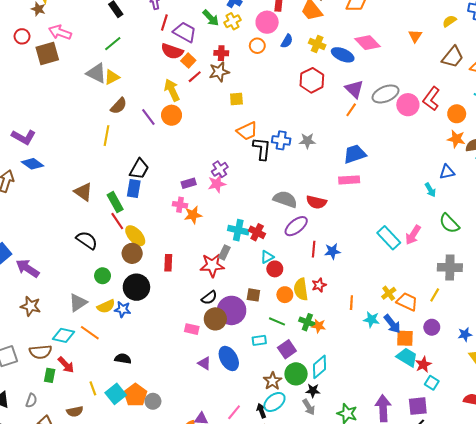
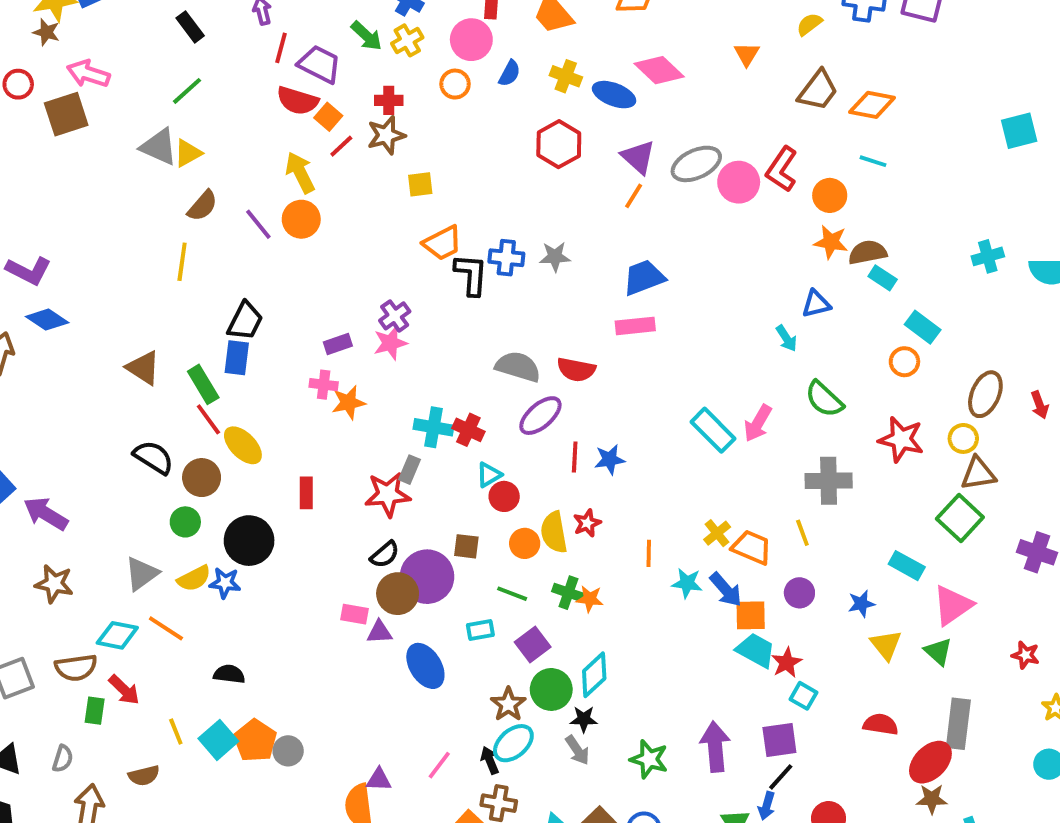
brown circle: (132, 253) -> (202, 478), moved
yellow line: (435, 295) -> (802, 533), turned -48
purple triangle: (204, 363) -> (379, 632), moved, turned -32

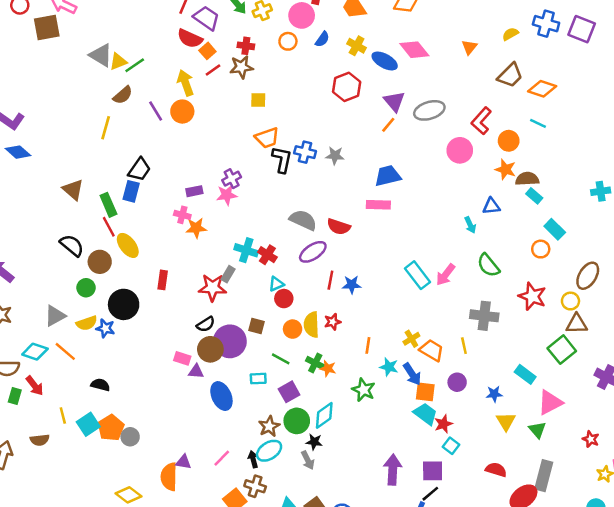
green line: (187, 91) -> (135, 65), moved
pink circle: (739, 182) -> (460, 150), moved
green star: (649, 759) -> (364, 390), moved

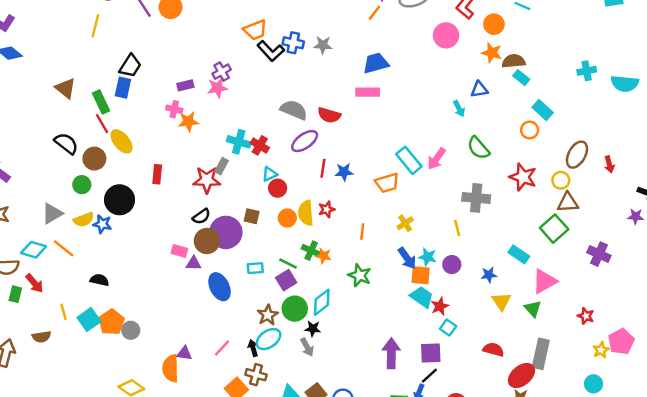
black L-shape: (282, 160) -> (271, 51), turned 128
orange trapezoid: (432, 350) -> (387, 183), moved, turned 135
green line: (281, 359) -> (288, 264), moved
cyan star: (389, 367) -> (428, 257), moved

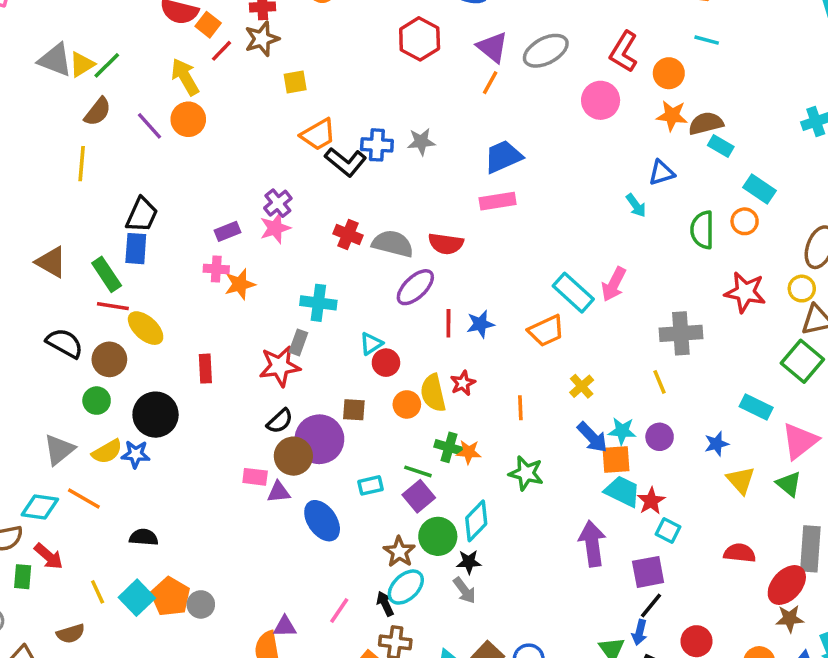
red line: (102, 124) -> (113, 306), turned -42
red cross: (260, 145) -> (348, 234), moved
green semicircle: (478, 148) -> (702, 230), moved, turned 50
purple arrow: (391, 353) -> (592, 544), moved

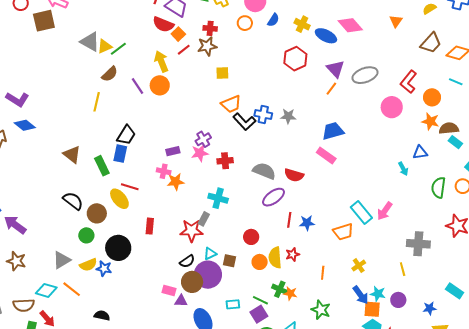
pink rectangle: (498, 201) -> (326, 155), turned 36
red cross: (348, 234) -> (225, 161), moved, turned -35
red line: (113, 306) -> (130, 187), moved
cyan triangle: (371, 344) -> (210, 254), moved

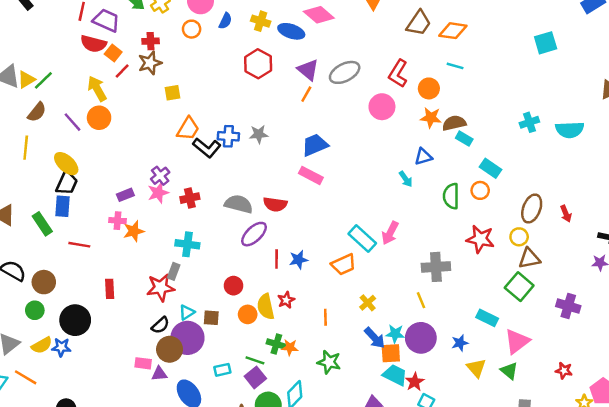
orange trapezoid: (231, 104) -> (188, 129), turned -30
yellow ellipse: (119, 199) -> (66, 164), moved
purple circle: (398, 300) -> (421, 338), size x1.6

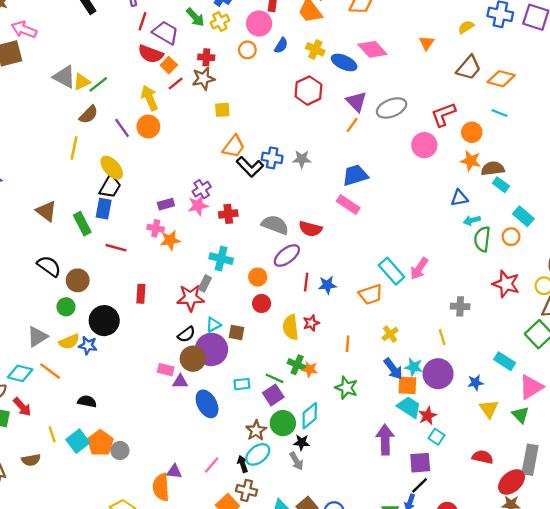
red L-shape: (398, 73) -> (443, 115), turned 32
cyan arrow: (406, 179) -> (472, 220), moved, turned 105
gray cross: (436, 267) -> (460, 306), size x0.7
orange circle: (248, 314) -> (258, 277), moved

